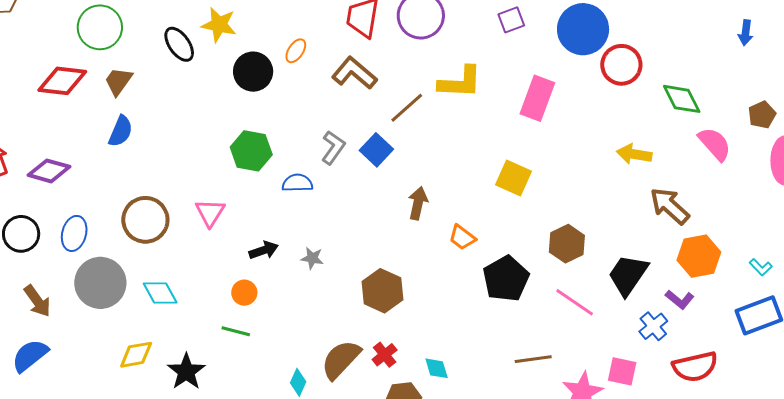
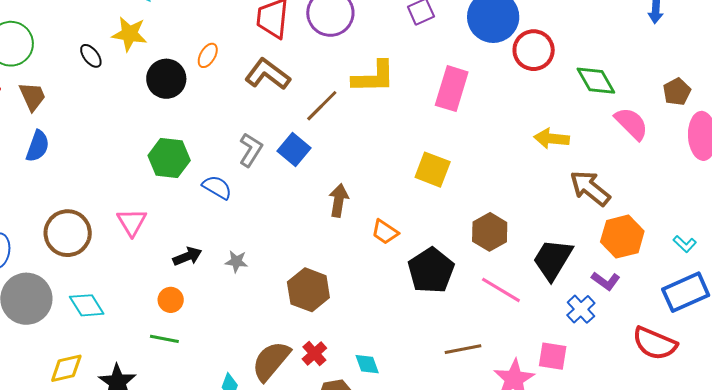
black ellipse: (179, 44) -> (91, 56), size x0.7
brown trapezoid: (118, 81) -> (32, 96), turned 124
blue semicircle: (297, 183) -> (217, 187), turned 36
red semicircle: (695, 367) -> (655, 343), moved, turned 39

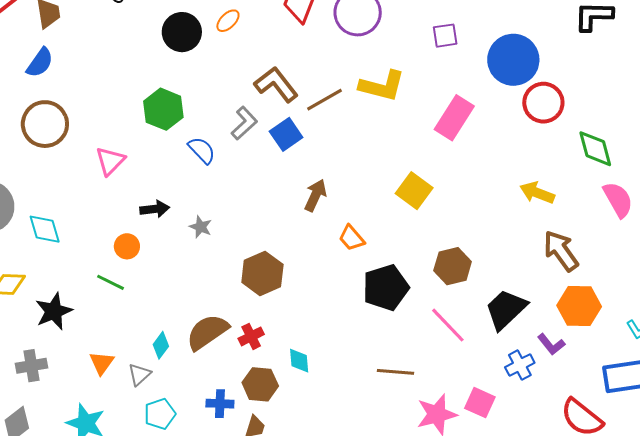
brown L-shape: (267, 74) -> (276, 84), moved
brown circle: (68, 233) -> (45, 124), moved

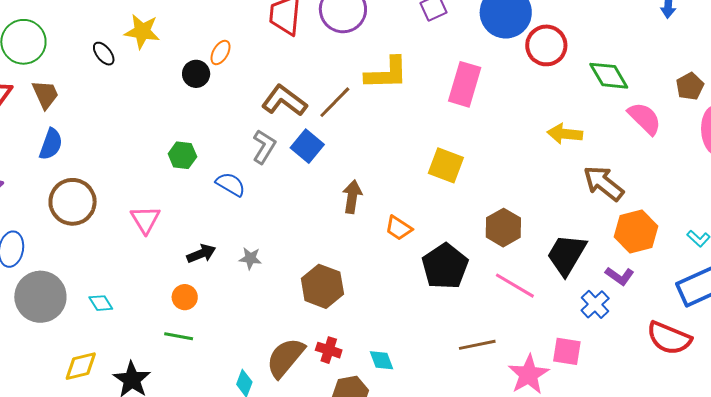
black circle: (182, 32) -> (196, 74), moved, size x0.7
green hexagon: (163, 109) -> (182, 155), size x0.7
cyan diamond: (45, 229) -> (101, 303), size x0.7
red cross: (251, 336) -> (329, 350), turned -30

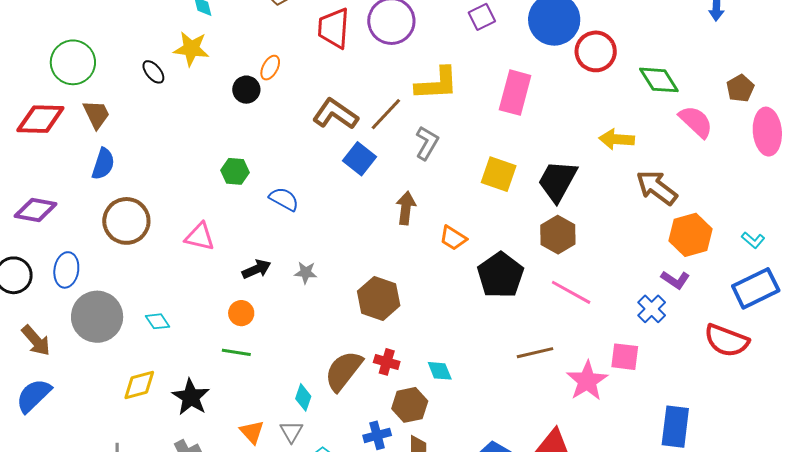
gray L-shape: (264, 147) -> (427, 143), moved
pink triangle: (145, 220) -> (200, 237), turned -44
black trapezoid: (566, 255) -> (557, 181), moved

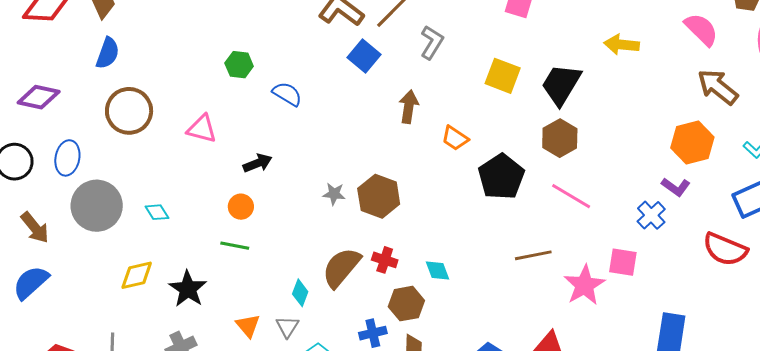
brown arrow: (657, 188) -> (718, 87), moved
gray star: (306, 273) -> (334, 194), moved

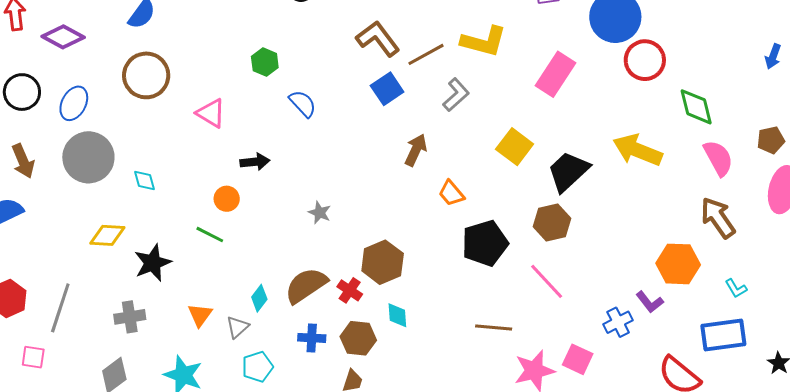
yellow arrow: (622, 45) -> (638, 150), size x1.4
brown hexagon: (379, 196) -> (383, 262), moved
blue cross: (373, 333) -> (312, 338), moved

